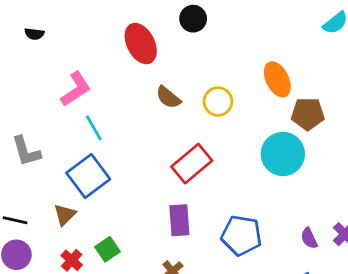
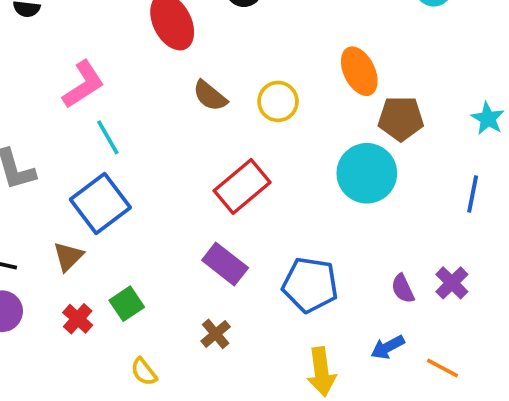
purple rectangle: (179, 220) -> (225, 264), turned -48

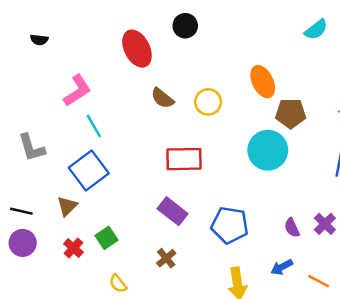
red rectangle: (242, 186) -> (184, 159), turned 39

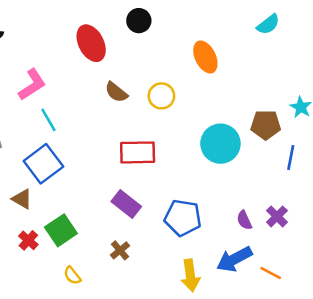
orange ellipse: (263, 82) -> (205, 57), moved
brown pentagon: (291, 113) -> (266, 125), moved
brown triangle: (67, 206) -> (22, 199), turned -45
green square: (106, 238) -> (61, 230), size x1.4
blue arrow: (282, 267) -> (234, 259), size x1.6

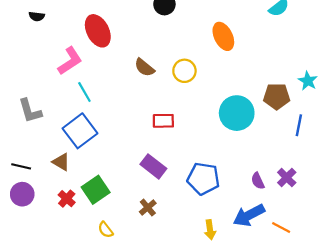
red ellipse: (91, 43) -> (98, 31), moved
red rectangle: (138, 152) -> (163, 121), size x0.7
yellow arrow: (190, 275) -> (210, 230), size x0.7

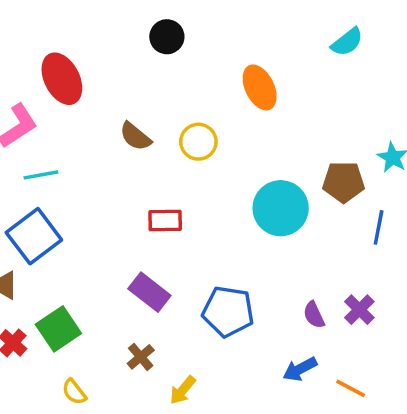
cyan line: (84, 92) -> (41, 175), turned -70
blue arrow: (249, 215) -> (300, 369), size x0.7
yellow arrow: (210, 230) -> (183, 390), moved, turned 48

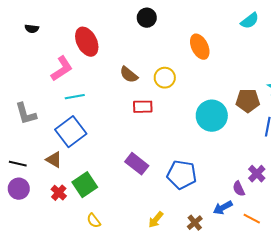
red rectangle: (165, 220) -> (143, 107), moved
purple semicircle: (314, 315) -> (239, 189), moved
brown cross: (141, 357) -> (195, 223), moved

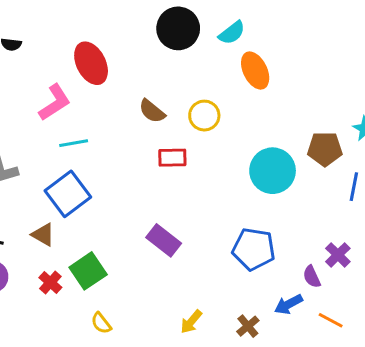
black circle: (147, 18) -> (178, 28), size x1.5
cyan semicircle: (250, 21) -> (232, 33), moved
blue pentagon: (182, 175) -> (254, 249), moved

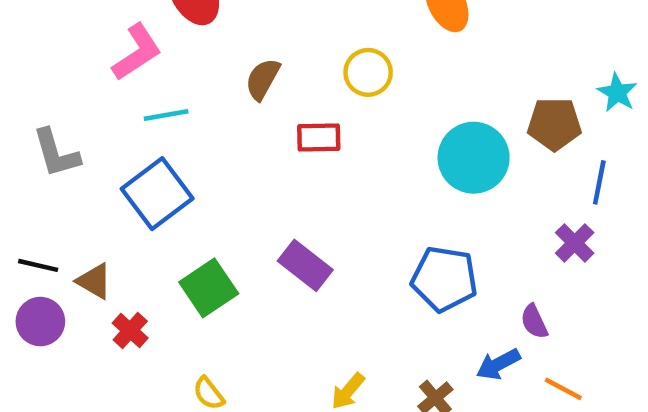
brown semicircle: (152, 111) -> (263, 79), moved, turned 80
brown triangle: (43, 235) -> (94, 281), moved
purple cross: (338, 255) -> (575, 243), moved
green square: (88, 271) -> (209, 288), moved

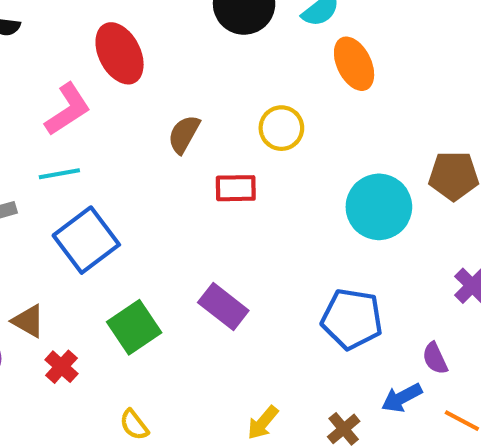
cyan line: (166, 115) -> (59, 174), moved

